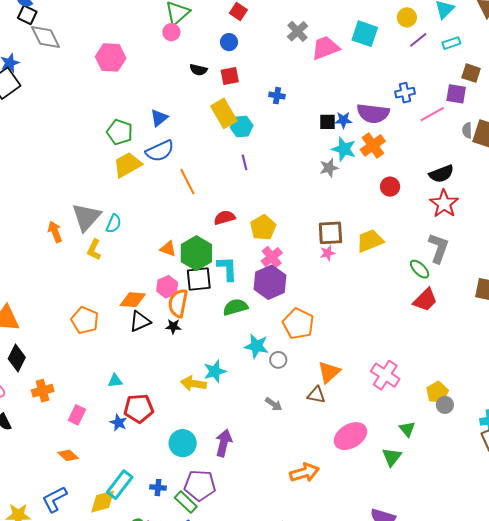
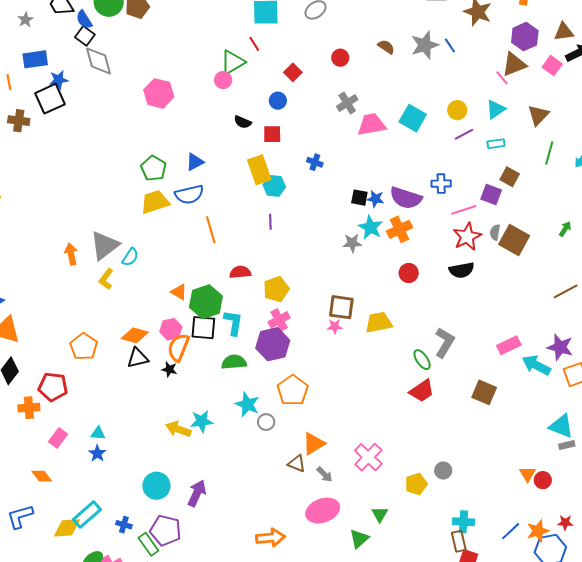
red star: (444, 204) -> (467, 237), moved
cyan triangle: (115, 381) -> (98, 433), moved
gray arrow: (274, 404) -> (325, 474), moved
gray circle: (445, 405) -> (443, 471), moved
red pentagon: (139, 408) -> (53, 387), moved

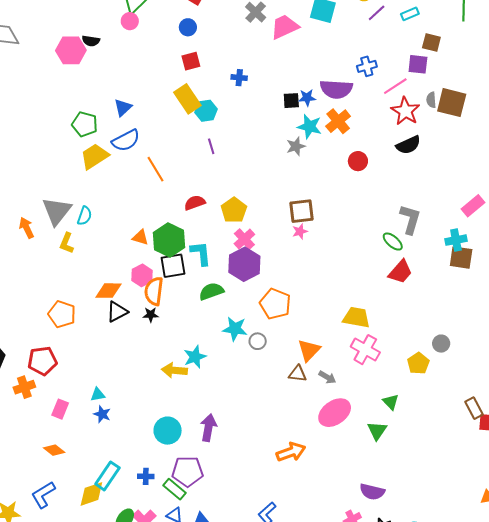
black semicircle: (243, 122) -> (91, 41), moved
yellow trapezoid: (379, 322) -> (356, 317), moved, turned 36
cyan cross: (463, 522) -> (456, 240), moved

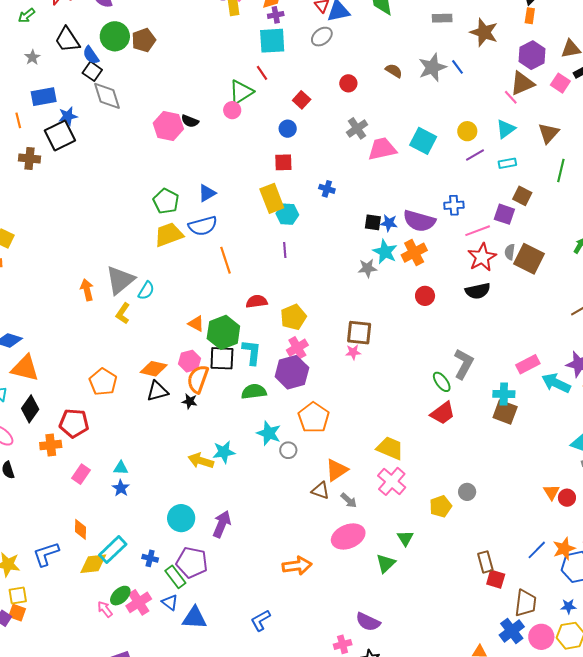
orange diamond: (54, 450) -> (81, 529), moved, turned 40

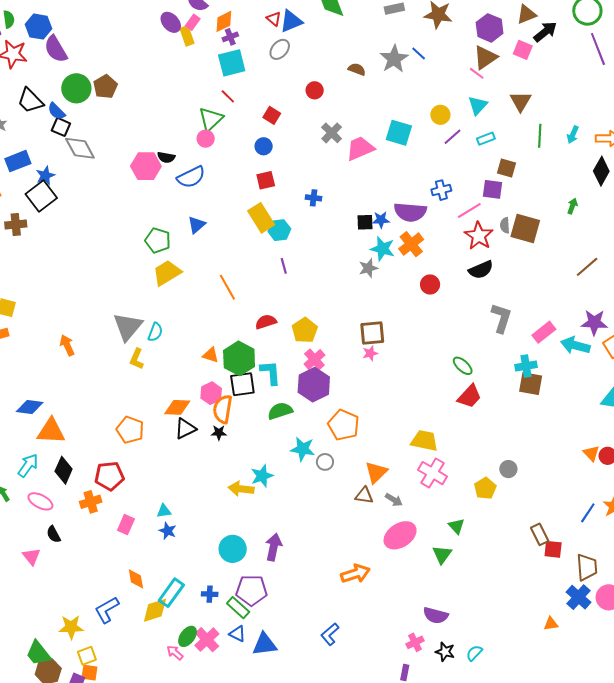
blue semicircle: (203, 226) -> (191, 177), moved
orange arrow: (87, 290) -> (67, 345), moved
gray L-shape: (464, 364) -> (501, 318), moved

